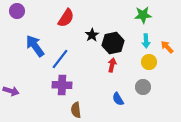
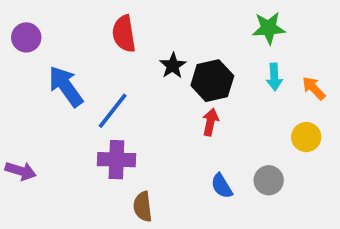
purple circle: (17, 11) -> (26, 37), moved
red semicircle: (66, 18) -> (124, 34), turned 138
yellow circle: (149, 62) -> (306, 137), moved
gray circle: (143, 87) -> (269, 180), moved

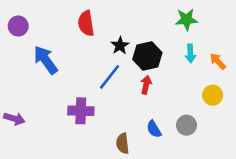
blue line: (113, 111) -> (110, 77), moved
brown semicircle: (143, 207) -> (123, 143), moved

